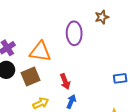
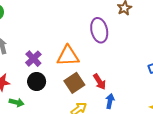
brown square: (30, 76) -> (74, 83), moved

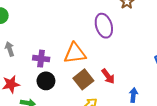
purple cross: (33, 59) -> (41, 59), turned -35
blue arrow: (110, 101) -> (133, 95), moved

